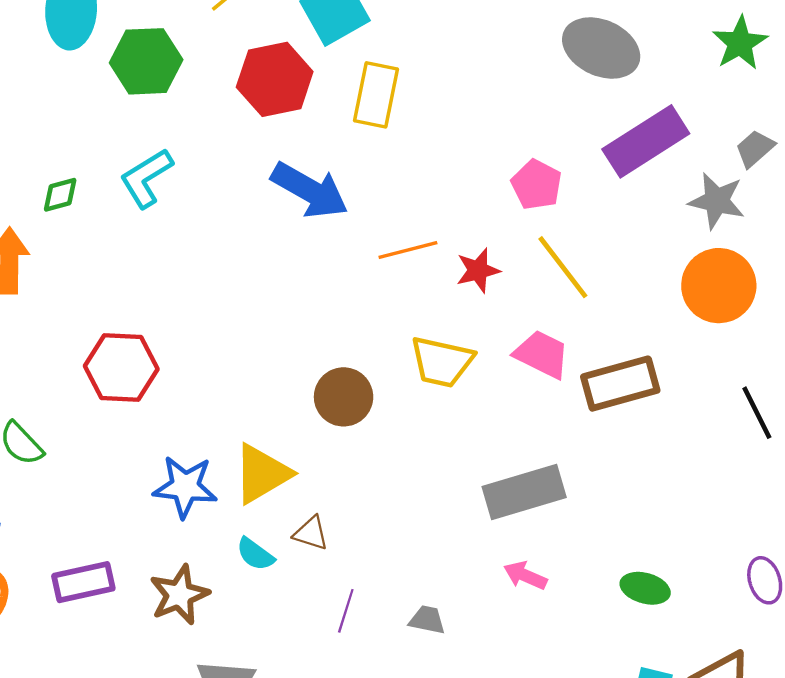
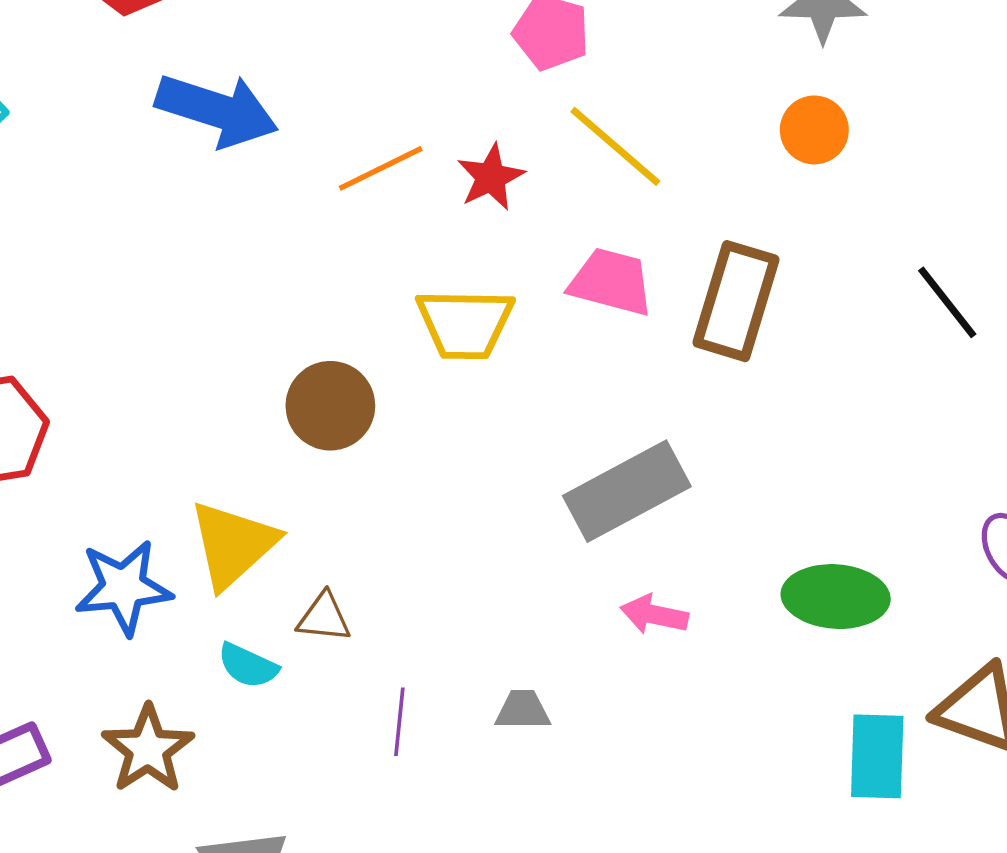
orange circle: (719, 286) -> (814, 130), moved, size x0.6
brown rectangle: (620, 384) -> (736, 301), turned -46
green ellipse: (645, 588) -> (836, 597), size x1.4

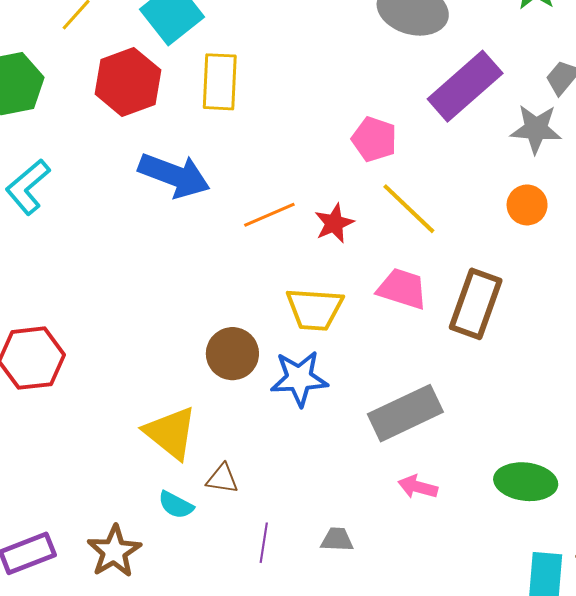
yellow triangle: (233, 544) -> (171, 433), turned -42
blue star: (123, 587) -> (299, 378), moved

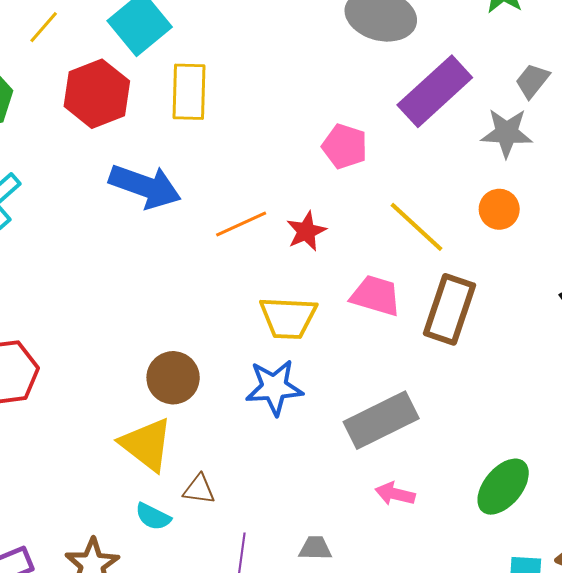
yellow line: (409, 209) -> (417, 227), moved
brown circle: (232, 354) -> (173, 378), moved
green ellipse: (526, 482) -> (503, 487), turned -56

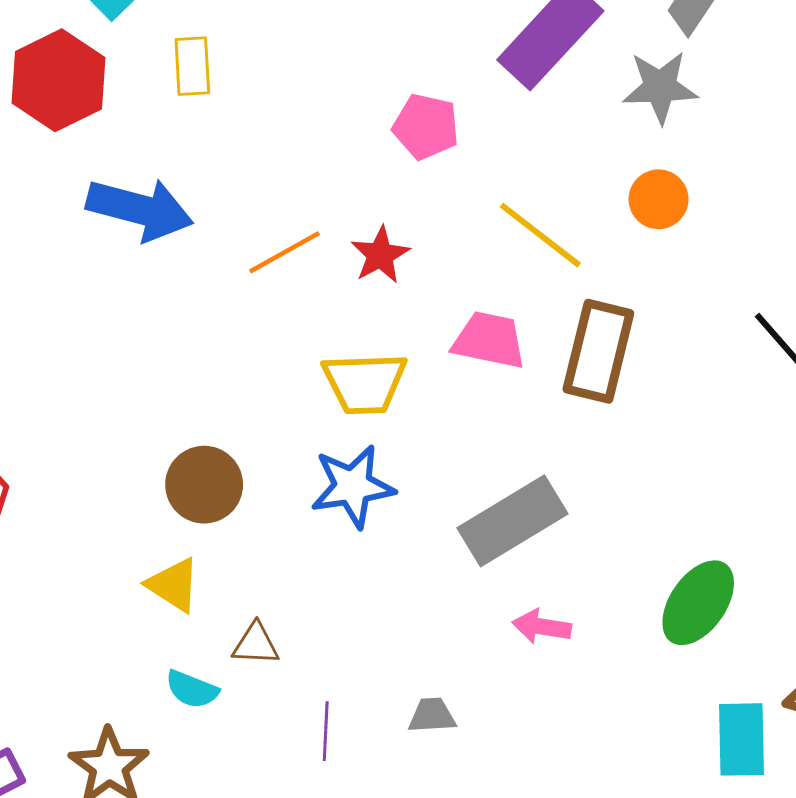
yellow rectangle: (189, 92) -> (192, 66), size x0.7
yellow triangle: (146, 444) -> (173, 585), size x0.7

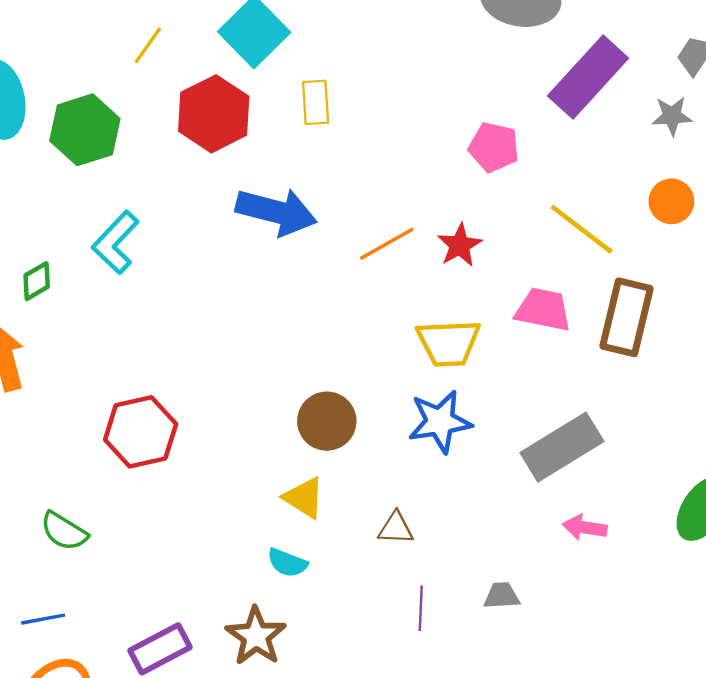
gray star: (660, 87) -> (672, 116), size x0.7
brown triangle: (256, 644) -> (396, 528), moved
cyan semicircle: (192, 689) -> (287, 563), moved

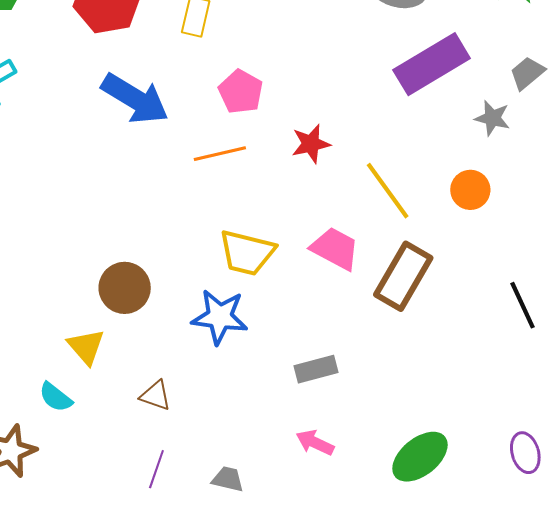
pink pentagon: (494, 147) -> (241, 92), moved
red star: (460, 245) -> (311, 144), moved
gray rectangle: (562, 447) -> (316, 369), size x0.6

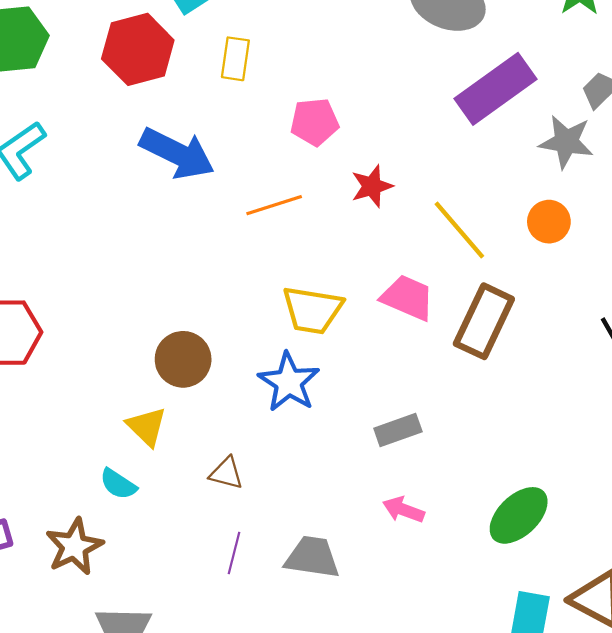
pink pentagon: (241, 92) -> (315, 122), moved, turned -30
gray star: (492, 118) -> (566, 142), size x1.4
blue star: (220, 317) -> (289, 382), turned 30
gray trapezoid: (228, 479) -> (312, 557), size x1.6

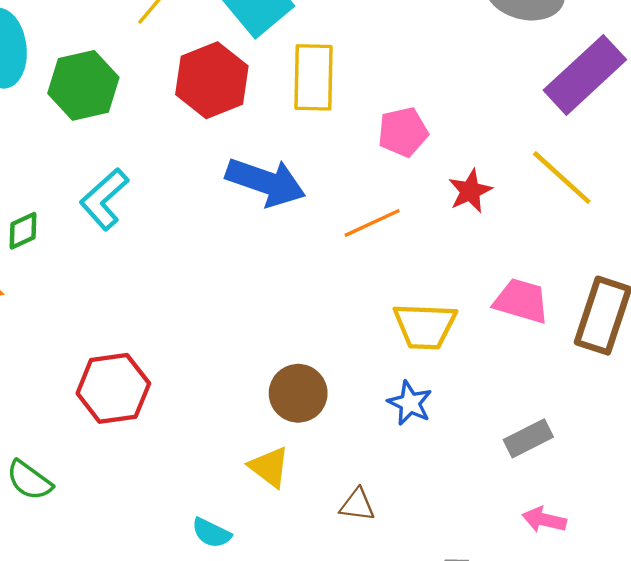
yellow rectangle: (235, 59) -> (313, 77), size x1.5
yellow line: (459, 230) -> (562, 178), moved
blue star: (289, 382) -> (410, 403), size x0.7
cyan semicircle: (118, 484) -> (211, 533), moved

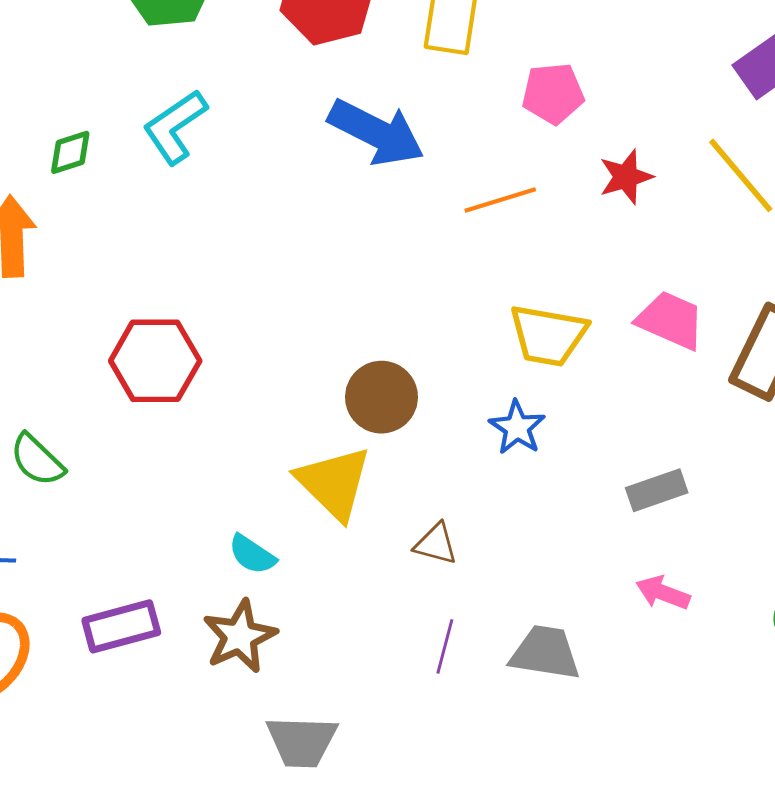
yellow triangle: (269, 467) -> (334, 483), size x1.5

